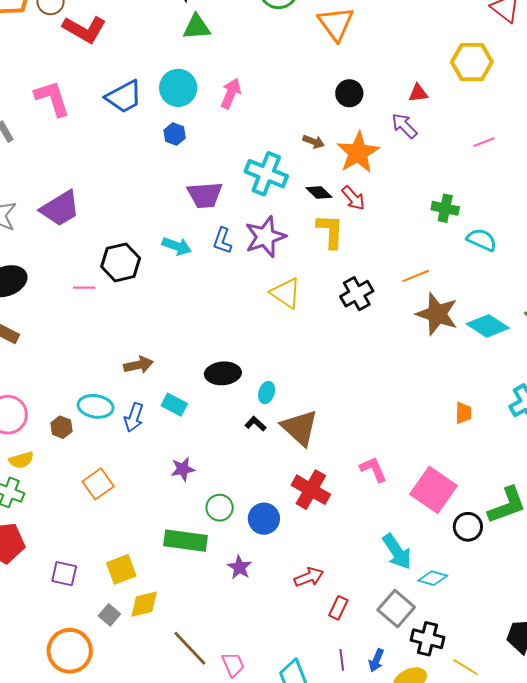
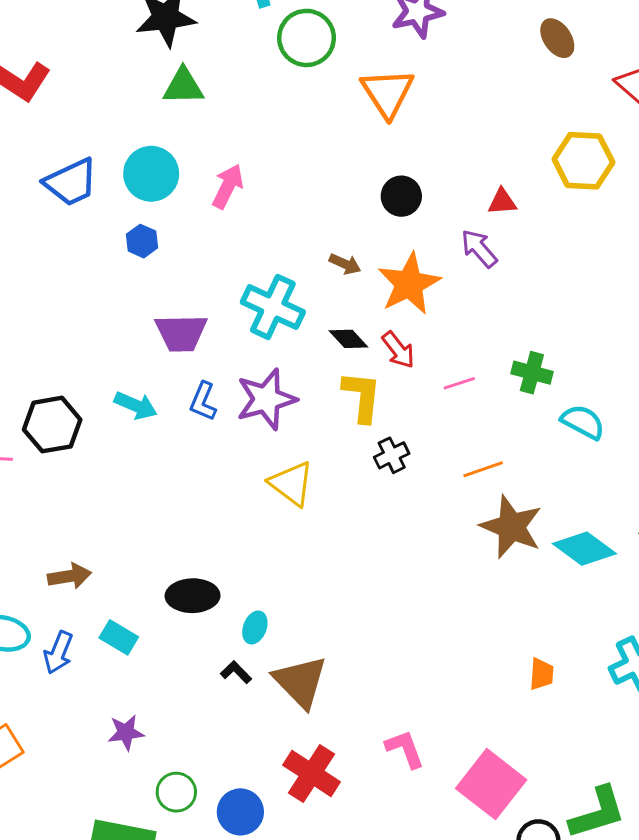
pink line: (484, 142) -> (459, 383), moved
black cross: (357, 294) -> (392, 455), moved, size x0.7

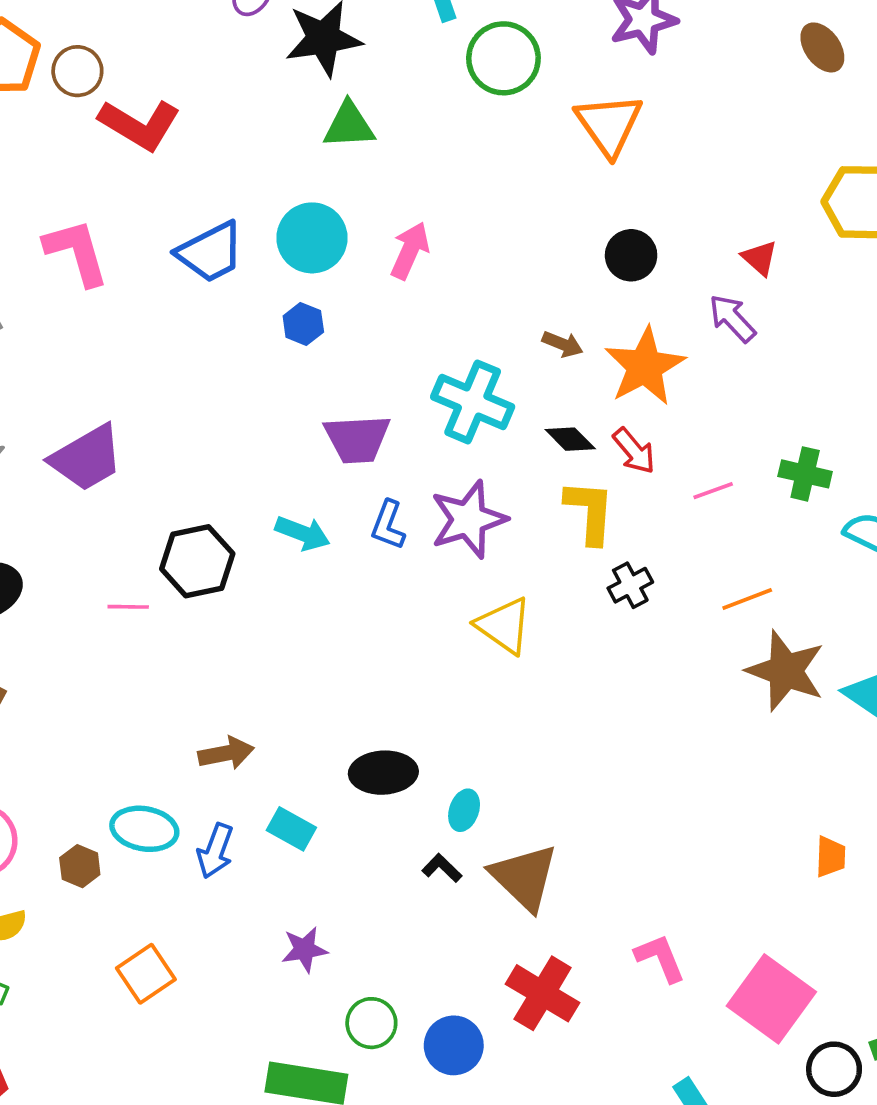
red triangle: (502, 202) -> (760, 258), turned 48

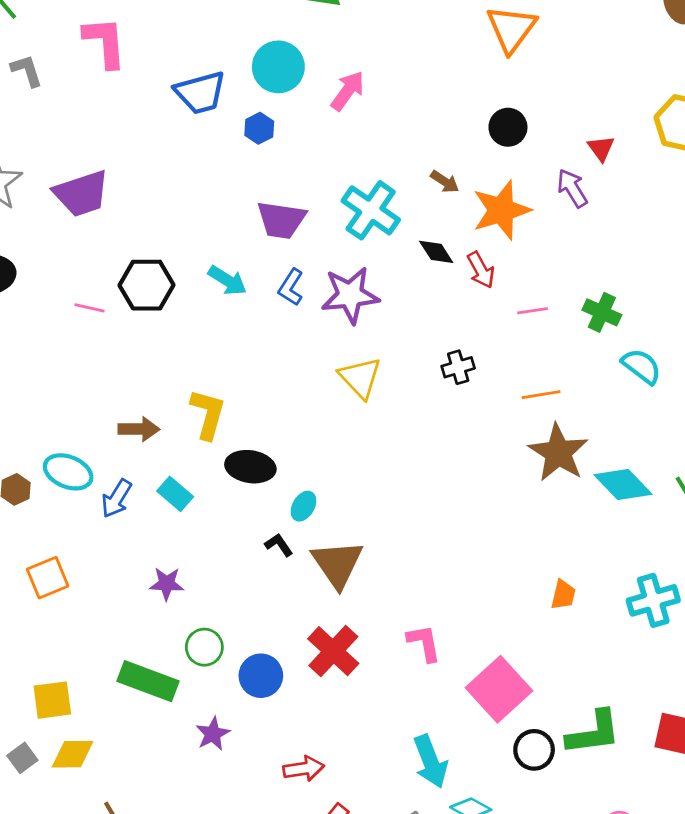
blue trapezoid: (210, 252) -> (200, 93), moved
yellow L-shape: (590, 512) -> (208, 414), moved

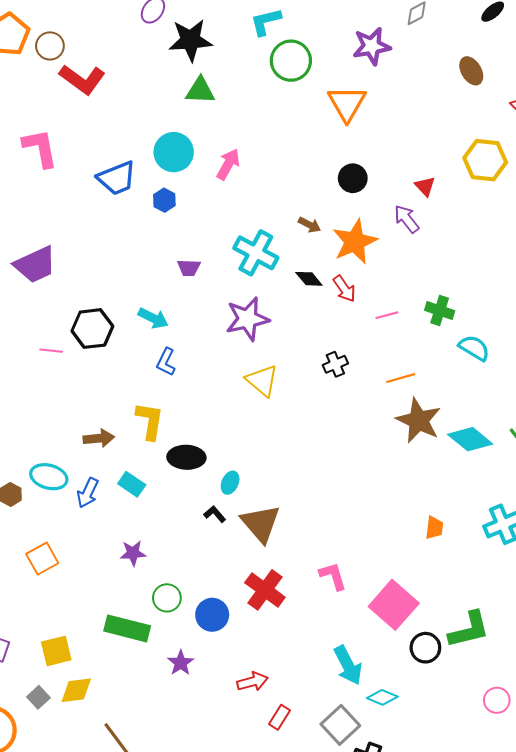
purple trapezoid: (281, 220) -> (189, 268), size x0.6
blue L-shape: (291, 287) -> (166, 362), moved

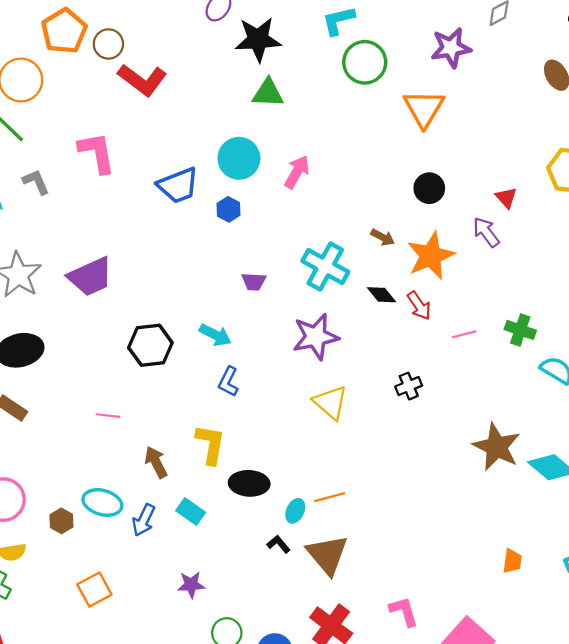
pink line: (51, 351) -> (108, 416), moved
orange line: (401, 378) -> (330, 497), moved
brown arrow: (99, 438) -> (156, 462), turned -112

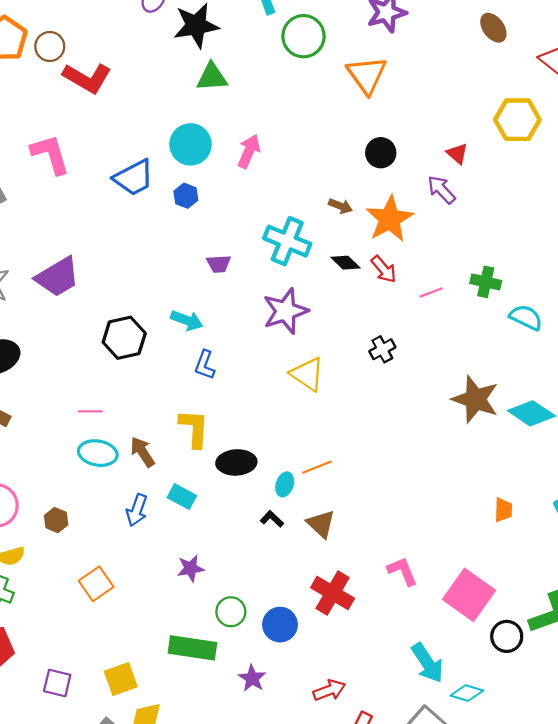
cyan ellipse: (102, 503) -> (98, 453), moved
brown triangle: (327, 555) -> (321, 524), size x0.7

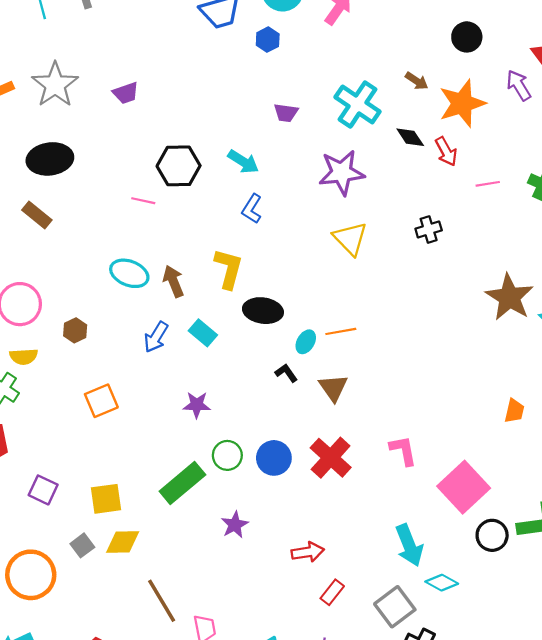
purple trapezoid: (58, 277) -> (126, 93), size x0.6
pink line: (90, 411) -> (143, 201), moved
blue circle: (280, 625) -> (274, 458), moved
green rectangle: (192, 648) -> (182, 483), turned -60

